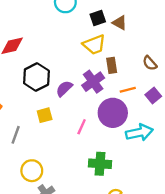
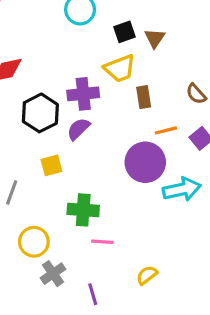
brown triangle: (120, 23) -> (155, 38), turned 35
purple cross: (93, 82) -> (83, 94), moved, turned 30
pink line: (82, 127) -> (102, 242), moved, turned 70
green cross: (100, 164) -> (83, 210), moved

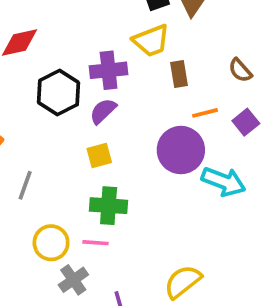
yellow square: (51, 165) -> (99, 156), moved
cyan arrow: (182, 189) -> (224, 182), turned 33
pink line: (102, 242) -> (96, 243), moved
yellow semicircle: (147, 275) -> (183, 282), size x1.5

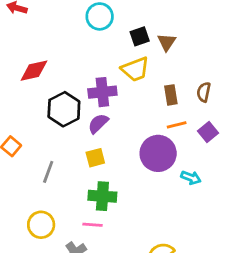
brown semicircle: (240, 70) -> (204, 92), turned 54
brown rectangle: (179, 74) -> (171, 95), moved
cyan arrow: (224, 182) -> (191, 178), size x0.6
gray line: (25, 185) -> (48, 172), moved
yellow circle: (51, 243) -> (41, 225), moved

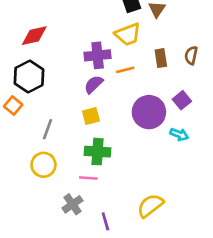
black hexagon: (64, 109) -> (29, 76), moved
orange line: (177, 125) -> (125, 70), moved
purple square: (208, 132) -> (182, 100), moved
yellow circle: (41, 225) -> (43, 165), moved

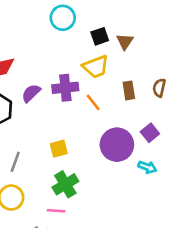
orange line: (125, 70) -> (93, 102), turned 66
purple semicircle: (94, 84) -> (31, 93), moved
green cross: (98, 152) -> (65, 184), turned -35

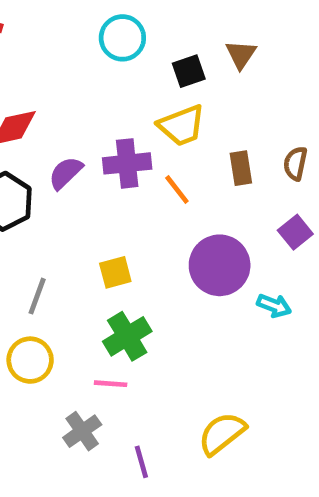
brown triangle: (125, 42) -> (241, 54), moved
purple square: (150, 133) -> (295, 232), moved

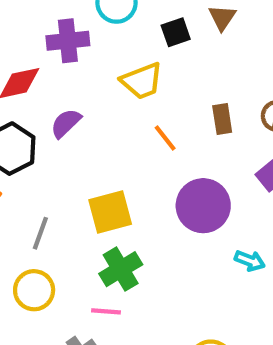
yellow trapezoid: (182, 126) -> (142, 81), moved
purple cross: (127, 163) -> (68, 41), moved
yellow square: (115, 272) -> (110, 212), size x1.5
cyan arrow: (274, 306) -> (250, 261), moved

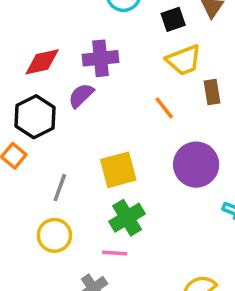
purple cross: (68, 41) -> (100, 58), moved
yellow trapezoid: (142, 81) -> (184, 60), moved

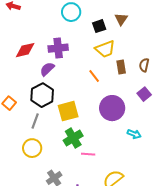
black hexagon: (35, 117) -> (42, 95), moved
pink line: (115, 253) -> (88, 154), moved

